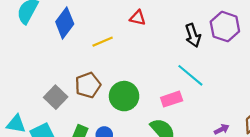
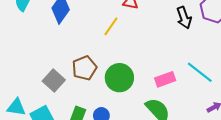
yellow line: (103, 42) -> (111, 26), moved, turned -30
cyan line: (190, 75) -> (200, 72), moved

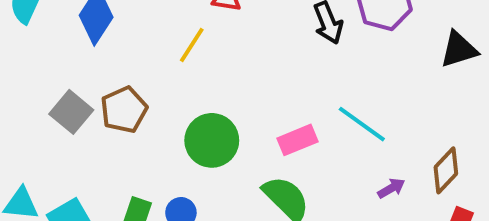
brown pentagon: (84, 68) -> (124, 110), moved
gray square: (54, 80) -> (71, 112), moved

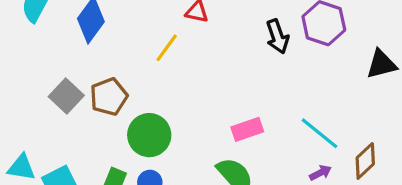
cyan line: (362, 124) -> (319, 133), moved
green circle: (212, 140) -> (149, 135), moved

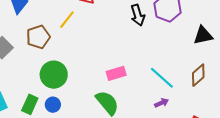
brown pentagon: (109, 97) -> (38, 37), moved
brown diamond: (365, 161) -> (198, 75), moved

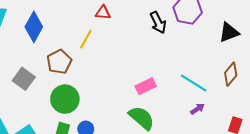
green circle: (54, 75) -> (65, 99), moved

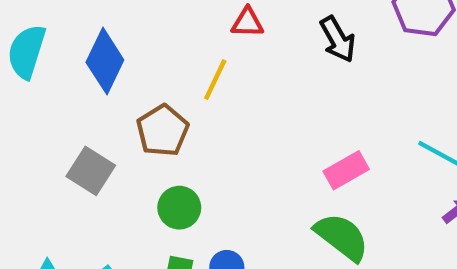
black arrow: (158, 23) -> (338, 39), moved
green circle: (65, 99) -> (179, 208), size x0.7

